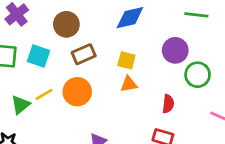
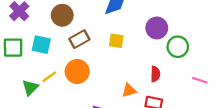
orange triangle: (129, 84) -> (129, 90), moved

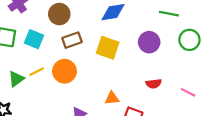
yellow square: (116, 41) -> (108, 48), size x1.5
green circle: (178, 47) -> (189, 40), moved
red semicircle: (155, 74) -> (154, 84), moved, turned 72
pink line: (200, 80) -> (188, 92), moved

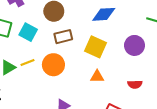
orange triangle: (112, 98) -> (97, 76), moved

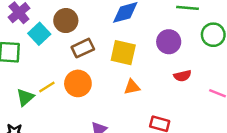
cyan square: (28, 32) -> (39, 34), moved, turned 30
red semicircle: (135, 84) -> (182, 76), moved

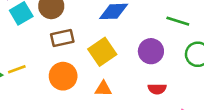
yellow square: (123, 53) -> (102, 52), turned 30
orange circle: (78, 83) -> (63, 76), moved

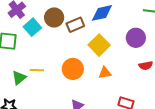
brown rectangle: (62, 38) -> (75, 25), moved
yellow line: (17, 69) -> (37, 70), turned 32

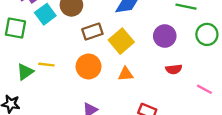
brown rectangle: (75, 25) -> (92, 32), moved

